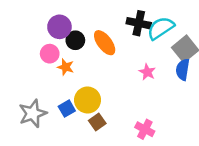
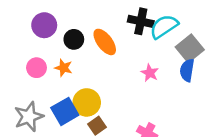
purple circle: (59, 27) -> (44, 25), moved
pink circle: (50, 54) -> (36, 68), moved
blue square: (67, 109) -> (65, 111), size x1.5

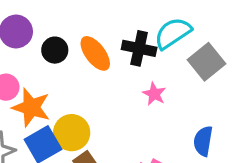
black cross: (141, 21) -> (139, 48), moved
orange star: (64, 68) -> (31, 107), moved, size x1.6
blue semicircle: (187, 70) -> (203, 141), moved

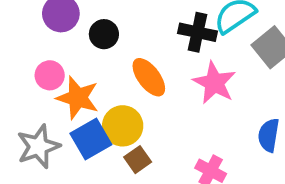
orange ellipse: (95, 53) -> (149, 77), moved
pink star: (154, 94) -> (214, 83), size x1.6

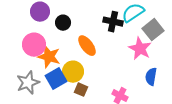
pink circle: (50, 75) -> (34, 45), size x1.5
pink star: (214, 83) -> (140, 49), moved
brown square: (138, 160) -> (81, 90), turned -32

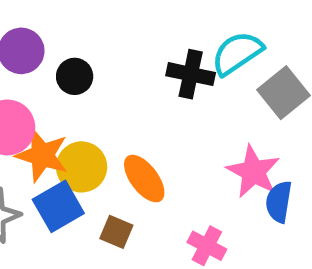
orange ellipse: (87, 46) -> (144, 179), moved
pink star: (140, 49) -> (253, 172), moved
yellow circle: (73, 72) -> (82, 167), moved

